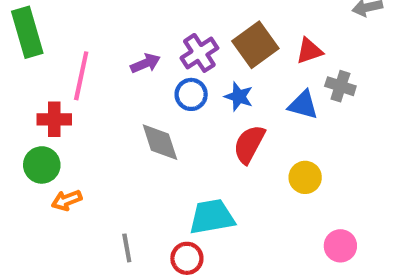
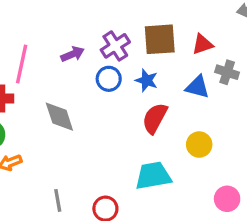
brown square: (255, 45) -> (160, 39), turned 32
gray diamond: (160, 142) -> (59, 117), moved
cyan trapezoid: (212, 217) -> (153, 176), moved

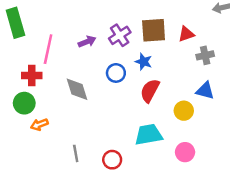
gray cross: (227, 72) -> (205, 55), turned -30
blue circle: (109, 79) -> (116, 73), moved
blue triangle: (198, 87) -> (205, 91), moved
pink circle: (227, 199) -> (185, 152), moved

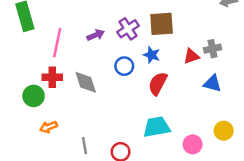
red triangle: (186, 34) -> (191, 56), moved
red cross: (32, 76) -> (52, 77), moved
yellow circle: (184, 111) -> (224, 131), moved
orange arrow: (39, 124) -> (48, 127), moved

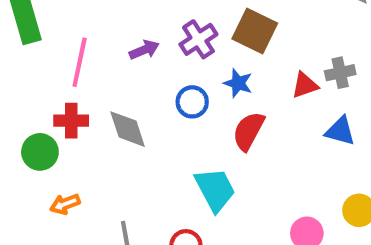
brown square: (162, 24) -> (255, 31), turned 30
cyan trapezoid: (157, 127) -> (215, 189), moved, turned 72

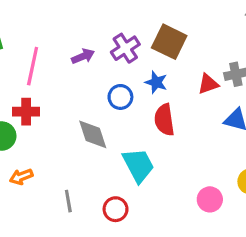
gray diamond: (128, 129) -> (93, 134), moved
red semicircle: (248, 131) -> (164, 120), turned -36

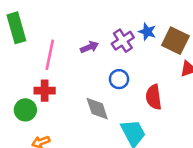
brown square: (169, 42) -> (175, 41), moved
blue star: (156, 82) -> (147, 32), moved

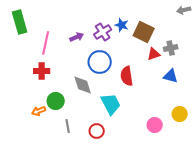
blue circle: (119, 79) -> (100, 62), size x1.5
green circle: (25, 110) -> (56, 101), moved

